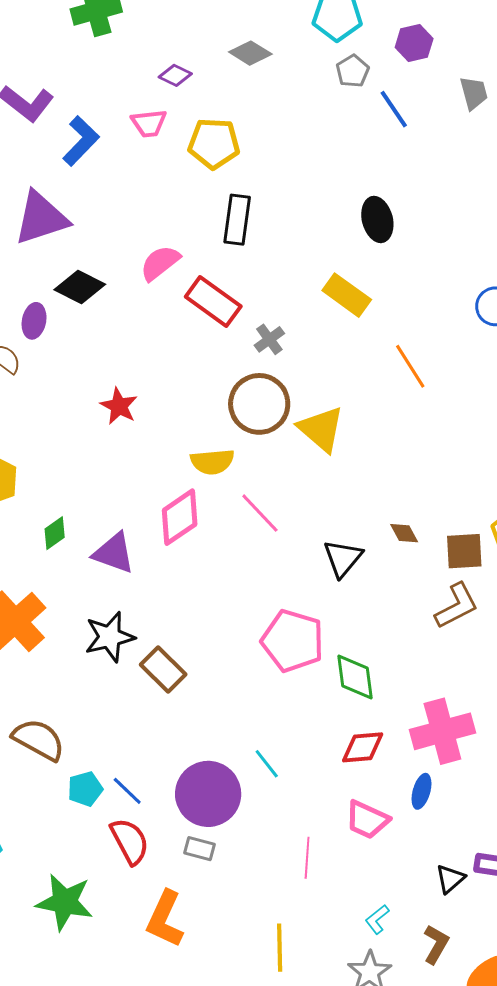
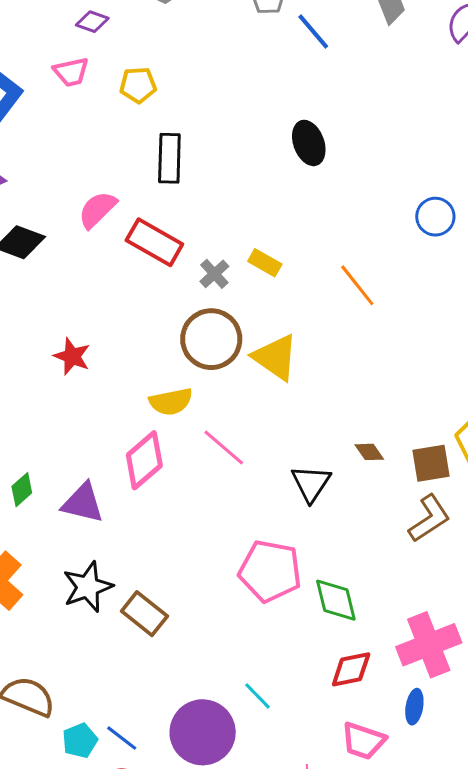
yellow pentagon: (214, 143) -> (138, 85), size x0.7
yellow rectangle: (347, 295) -> (265, 263), moved, size x0.7

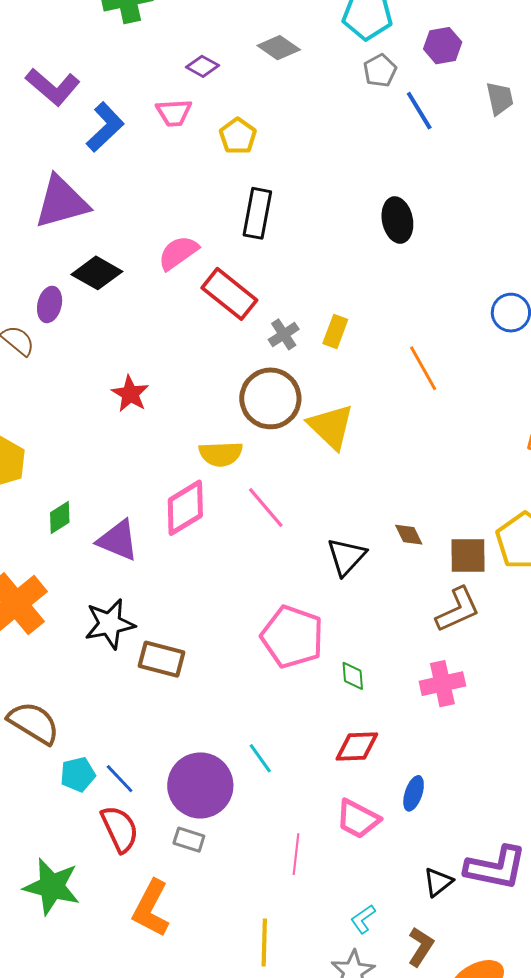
yellow pentagon: (138, 85) -> (238, 136), turned 30
yellow rectangle: (265, 263) -> (335, 331), turned 72
green diamond: (336, 600) -> (353, 676), size x0.6
brown rectangle: (144, 614) -> (161, 659), turned -33
pink cross: (429, 645) -> (442, 684), moved, size x0.7

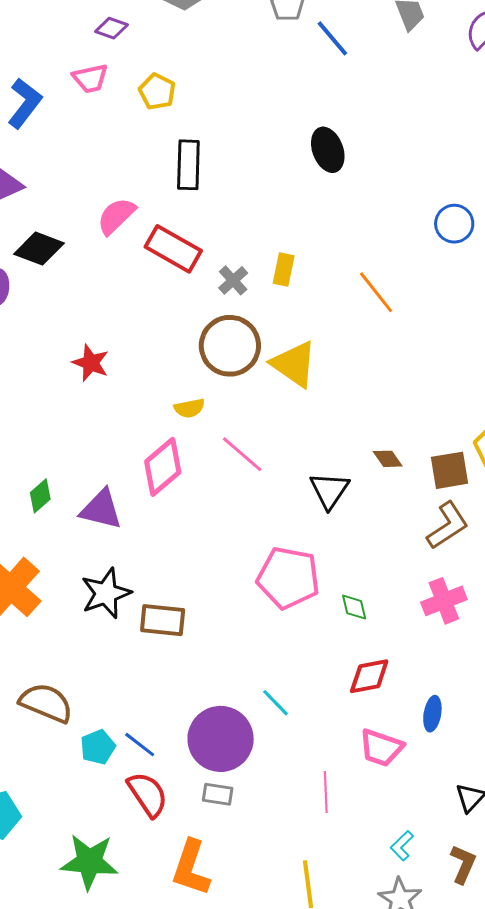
yellow semicircle: (221, 454) -> (189, 408), size x0.7

